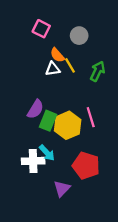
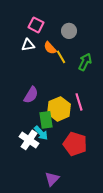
white triangle: (53, 69) -> (28, 45), moved
green rectangle: (48, 121) -> (46, 120), moved, turned -30
white cross: (33, 161) -> (29, 140), turned 36
purple triangle: (62, 189) -> (52, 179), moved

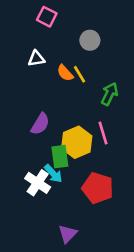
pink square: (36, 25) -> (47, 17), moved
orange semicircle: (50, 48) -> (65, 73), moved
green arrow: (85, 62) -> (109, 94), moved

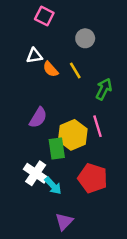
orange semicircle: (65, 73) -> (51, 69), moved
cyan arrow: (53, 174) -> (53, 186), moved

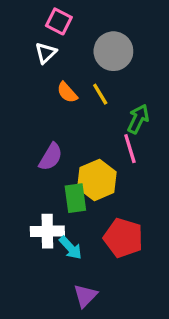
gray circle: (85, 38) -> (113, 51), size x1.5
white triangle: (34, 56) -> (46, 53), moved, turned -35
pink line: (98, 126) -> (130, 149), moved
white cross: (36, 173) -> (47, 231), turned -35

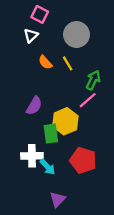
pink line: (130, 149) -> (88, 100), turned 66

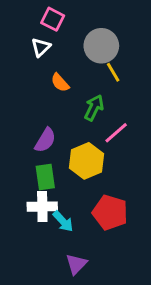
yellow line: (68, 63) -> (113, 72), moved
green arrow: (93, 80) -> (94, 108), moved
green rectangle: (51, 134) -> (45, 177), moved

